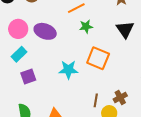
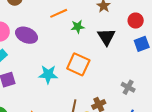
green star: (86, 27) -> (78, 27), moved

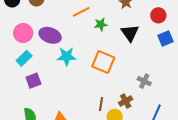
cyan star: (48, 74) -> (67, 56), moved
gray cross: (128, 87) -> (144, 81), moved

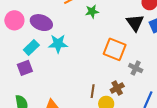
black triangle: (130, 33) -> (135, 23), moved
cyan rectangle: (24, 58) -> (31, 48), moved
orange square: (103, 62) -> (115, 49), moved

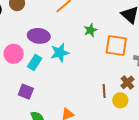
green star: (92, 11) -> (90, 30), moved
pink circle: (14, 20) -> (14, 54), moved
purple square: (25, 68) -> (26, 92), moved, turned -35

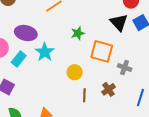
cyan star: (60, 53) -> (45, 52), turned -30
yellow circle: (120, 100) -> (75, 72), moved

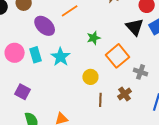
purple ellipse: (26, 33) -> (45, 26), moved, turned 30
orange square: (102, 51) -> (118, 56), turned 35
cyan rectangle: (19, 59) -> (36, 55), moved, turned -56

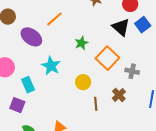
cyan rectangle: (36, 55) -> (28, 85), moved

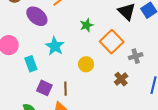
gray cross: (132, 71) -> (136, 56), turned -32
brown line: (96, 104) -> (65, 89), moved
purple square: (17, 105) -> (44, 88), moved

